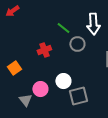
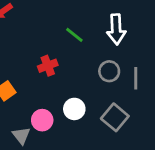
gray circle: (77, 44) -> (109, 71), moved
gray square: (78, 96) -> (115, 117), moved, turned -36

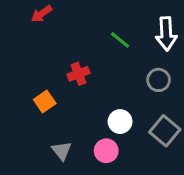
red cross: (48, 66) -> (78, 74), moved
pink circle: (42, 120) -> (106, 151), moved

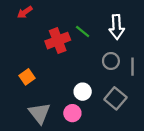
red cross: (78, 74) -> (58, 41), moved, size x1.5
gray triangle: (62, 151) -> (40, 113), size x1.5

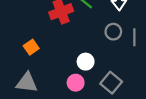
gray square: (115, 98) -> (111, 83), moved
gray triangle: (40, 113) -> (27, 83), moved, turned -45

